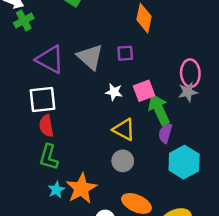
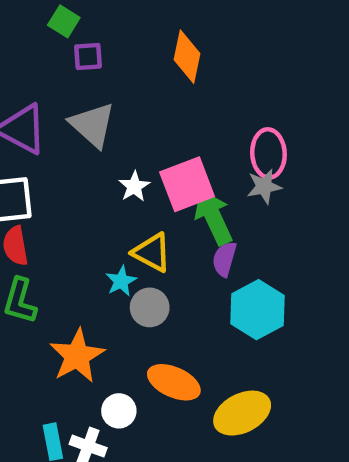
purple square: (125, 53) -> (88, 57), moved
pink square: (144, 91) -> (187, 184), size x1.4
white star: (114, 92) -> (134, 186), turned 30
cyan star: (56, 190) -> (121, 281), moved

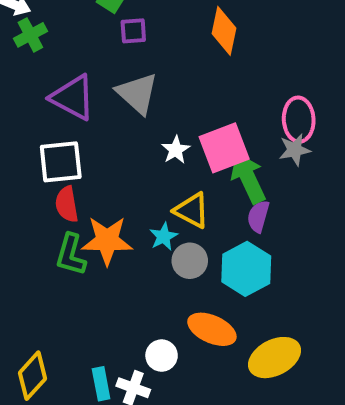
cyan hexagon: (257, 310) -> (246, 269), moved
orange star: (77, 356) -> (107, 241), moved, turned 30

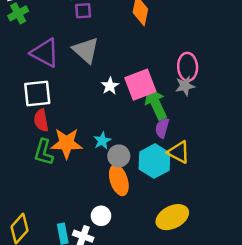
yellow triangle: (192, 210) -> (179, 152), moved
orange ellipse: (212, 329) -> (119, 180), moved, turned 48

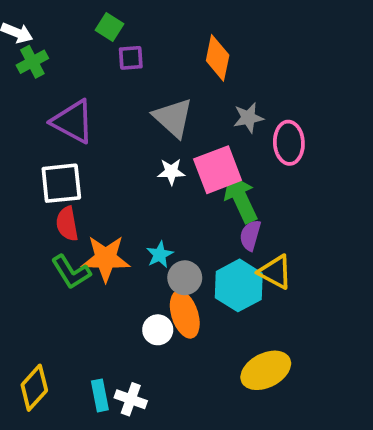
gray triangle: (86, 50) -> (173, 118), moved
white star: (110, 86) -> (171, 172), turned 30
gray star: (185, 86) -> (248, 118), moved
green L-shape: (44, 152) -> (71, 272), turned -48
white circle: (101, 216) -> (158, 330), moved

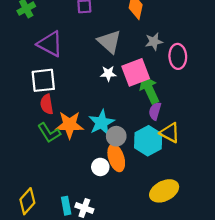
cyan star: (160, 255) -> (101, 123), size x1.6

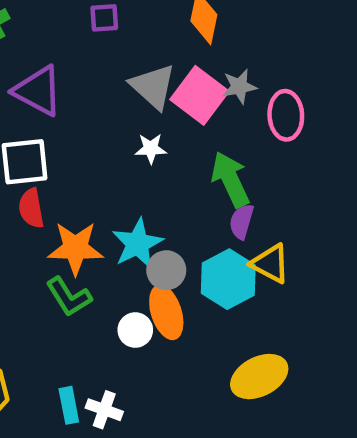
pink square: (136, 72) -> (199, 95), moved, turned -32
green L-shape: (49, 133) -> (69, 297), moved

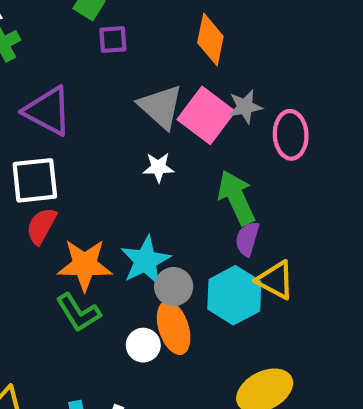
red semicircle: (31, 208) -> (41, 226), turned 39

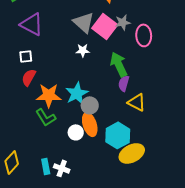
white square: (35, 180) -> (26, 56), size x0.6
cyan hexagon: (234, 295) -> (118, 135), moved

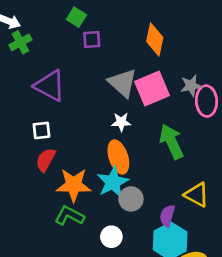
gray star: (123, 22) -> (191, 86), moved
pink square: (105, 26) -> (152, 88), turned 30
purple semicircle: (124, 83) -> (167, 216), moved
green L-shape: (46, 117) -> (69, 216), turned 150
orange ellipse: (90, 124) -> (118, 157), moved

